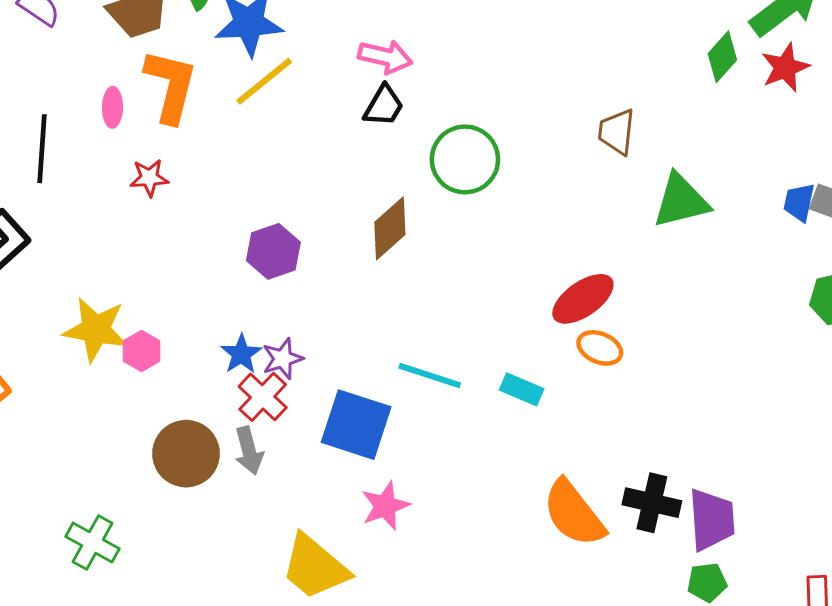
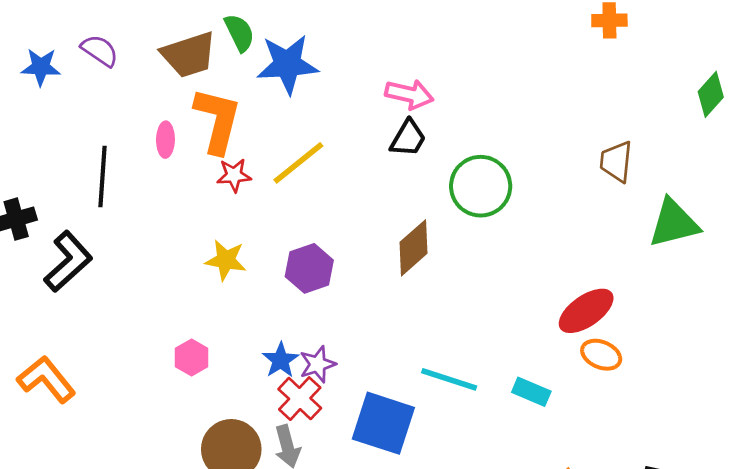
yellow line: (264, 81) -> (298, 163), moved
red star: (149, 178) -> (234, 175), moved
yellow star: (96, 330) -> (226, 260), moved, size x0.7

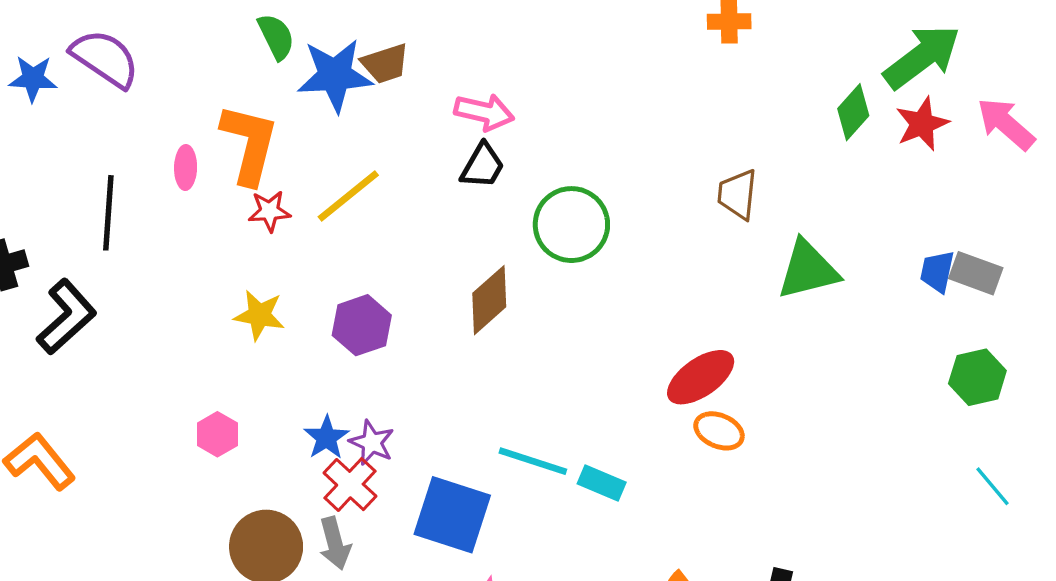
purple semicircle: (100, 51) -> (105, 58), size x1.5
brown trapezoid: (189, 55) -> (385, 63), moved, size x0.7
purple star: (318, 364) -> (372, 443), turned -30
cyan rectangle: (531, 392) -> (602, 483), moved

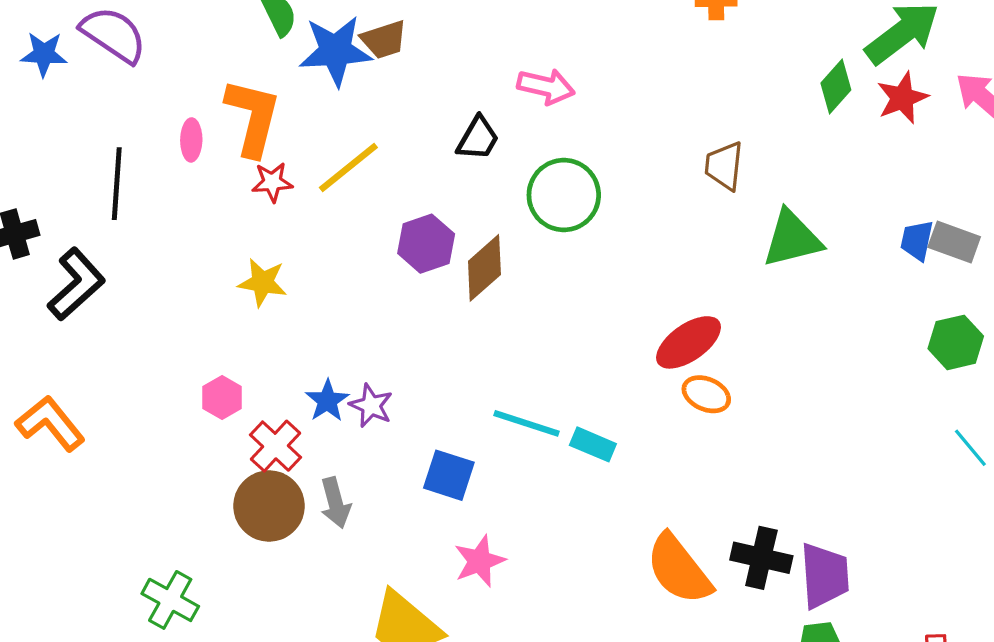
pink arrow: (484, 112) -> (546, 86), moved
purple hexagon: (362, 325) -> (426, 244), moved
red cross: (350, 485) -> (275, 446), moved
blue square: (452, 515) -> (449, 475), size x0.7

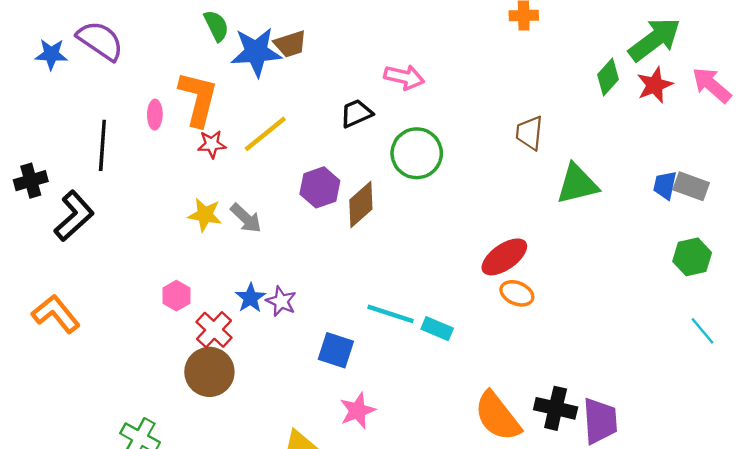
black trapezoid: (478, 138) -> (356, 113), turned -144
gray arrow: (335, 503) -> (246, 218), moved, turned -32

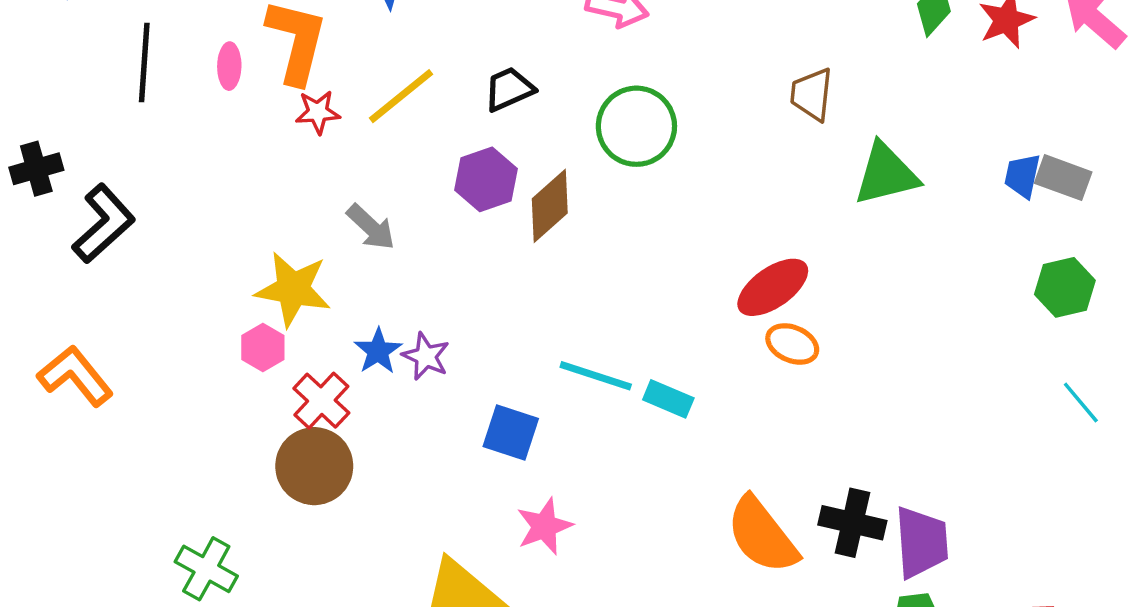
black trapezoid: (356, 113) -> (509, 89), moved
black line: (102, 145) -> (144, 63), moved
yellow star: (205, 215) -> (293, 289), moved, size x1.4

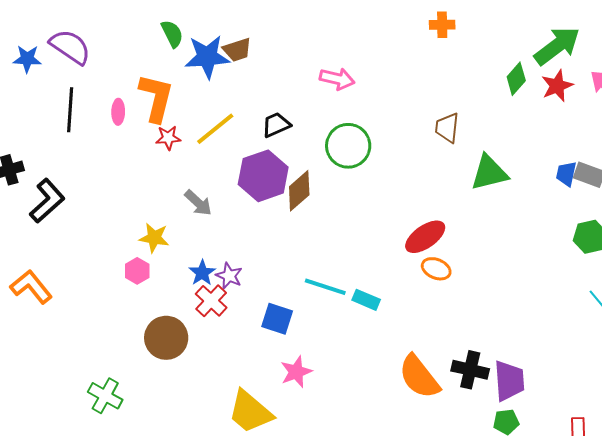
purple hexagon: (486, 179) -> (263, 176), size x1.4
yellow star: (293, 289) -> (154, 238), size x0.7
red cross: (321, 401) -> (211, 301), moved

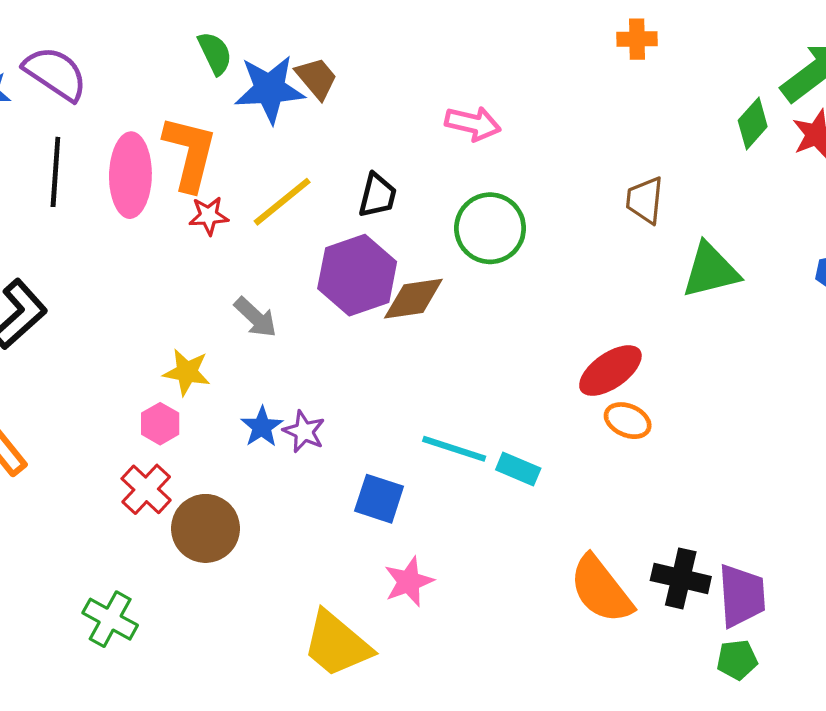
brown trapezoid: (237, 50) -> (317, 78), turned -112
pink ellipse: (118, 112) -> (130, 175), size x2.0
black trapezoid: (276, 125) -> (377, 195), turned 128
brown diamond: (299, 191) -> (413, 299), turned 33
red cross: (211, 301) -> (146, 489), moved

